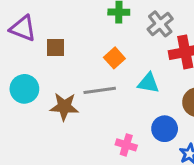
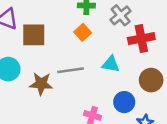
brown square: (55, 48) -> (34, 35), size x1.5
orange square: (114, 58) -> (83, 32), moved

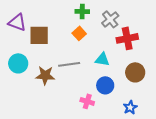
blue circle: (124, 102) -> (105, 85), moved

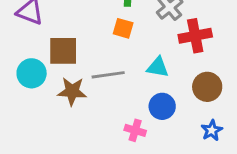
orange square: (79, 33) -> (123, 28), turned -32
brown square: (39, 35) -> (63, 51), moved
blue star: (130, 107) -> (212, 130), moved

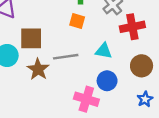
brown star: (72, 91) -> (38, 69), turned 30
pink cross: (135, 130) -> (86, 99), size x1.5

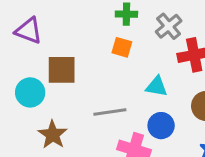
gray line: (66, 57) -> (110, 112), moved
brown star: (38, 69) -> (53, 135), moved

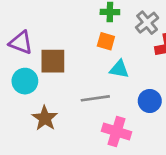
purple triangle: (29, 31) -> (21, 43), moved
cyan triangle: (157, 86) -> (119, 69), moved
blue circle: (161, 126) -> (150, 101), moved

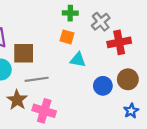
gray line: (95, 98) -> (37, 79), moved
pink cross: (117, 132) -> (44, 111), moved

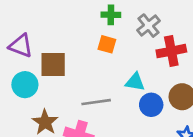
cyan triangle: (78, 60) -> (135, 82), moved
gray line: (37, 79) -> (96, 102), moved

